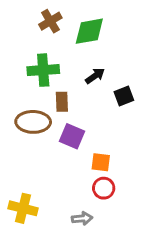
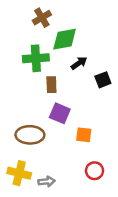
green diamond: (89, 31) -> (65, 39), moved
brown ellipse: (33, 122) -> (30, 135), moved
red circle: (104, 188) -> (95, 171), moved
gray arrow: (82, 218) -> (47, 182), moved

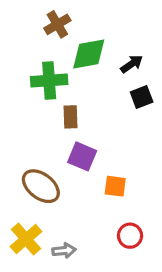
black arrow: (79, 63) -> (132, 64), moved
black square: (103, 80) -> (142, 97), moved
brown ellipse: (30, 135) -> (41, 186), turned 36
yellow cross: (19, 173) -> (26, 239), turned 35

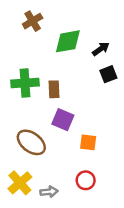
brown cross: (57, 24) -> (33, 21), moved
green cross: (49, 80) -> (25, 83), moved
red circle: (130, 236) -> (86, 180), moved

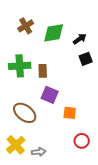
brown cross: (33, 21) -> (26, 26), moved
red circle: (86, 180) -> (82, 141), moved

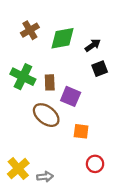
green cross: (20, 66) -> (23, 77), turned 30
purple square: (50, 95) -> (71, 96), moved
brown ellipse: (25, 113) -> (46, 115), moved

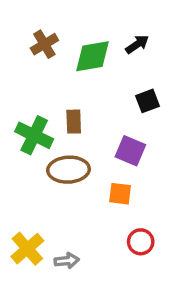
black arrow: (93, 45) -> (137, 44), moved
green cross: (23, 77) -> (34, 135), moved
purple square: (71, 96) -> (130, 151), moved
brown ellipse: (46, 115) -> (69, 170), turned -40

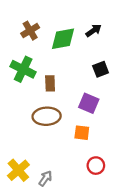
green cross: (34, 135) -> (23, 69), moved
gray arrow: (67, 261) -> (45, 178), turned -49

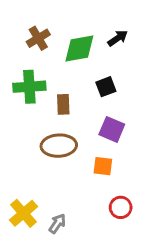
green cross: (23, 69) -> (29, 87), turned -30
black square: (101, 69) -> (106, 87), moved

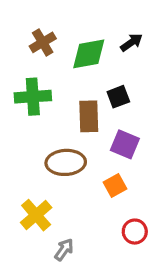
brown rectangle: (63, 104) -> (89, 116), moved, size x1.4
orange square: (103, 166) -> (115, 185), turned -36
yellow cross: (23, 213) -> (36, 215), moved

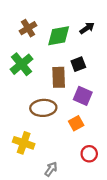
green cross: (33, 97) -> (21, 64), turned -35
yellow cross: (36, 215) -> (24, 143), turned -30
gray arrow: (64, 250) -> (51, 169), moved

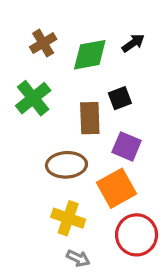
orange square: (76, 123) -> (117, 188), size x1.6
yellow cross: (24, 143) -> (68, 218), moved
red circle: (89, 154) -> (137, 235), size x1.6
gray arrow: (51, 169) -> (78, 258), turned 80

